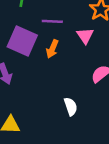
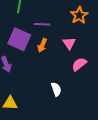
pink triangle: (85, 36) -> (69, 43), moved

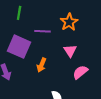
orange star: (79, 15) -> (69, 22), moved
orange arrow: (42, 45) -> (41, 65), moved

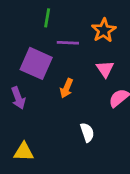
green line: (19, 13) -> (47, 18), moved

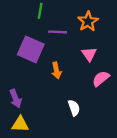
orange arrow: (66, 88) -> (56, 70), turned -35
purple arrow: (18, 98) -> (16, 98), moved

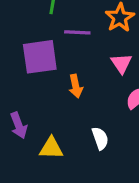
purple square: (31, 49) -> (40, 57), turned -32
yellow triangle: (20, 124) -> (51, 148), moved

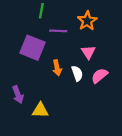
purple square: (40, 57) -> (32, 48), turned 30
white semicircle: (100, 138) -> (77, 73), moved

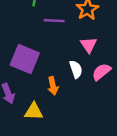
purple square: (32, 48) -> (25, 59), moved
orange arrow: (57, 68) -> (53, 86), moved

